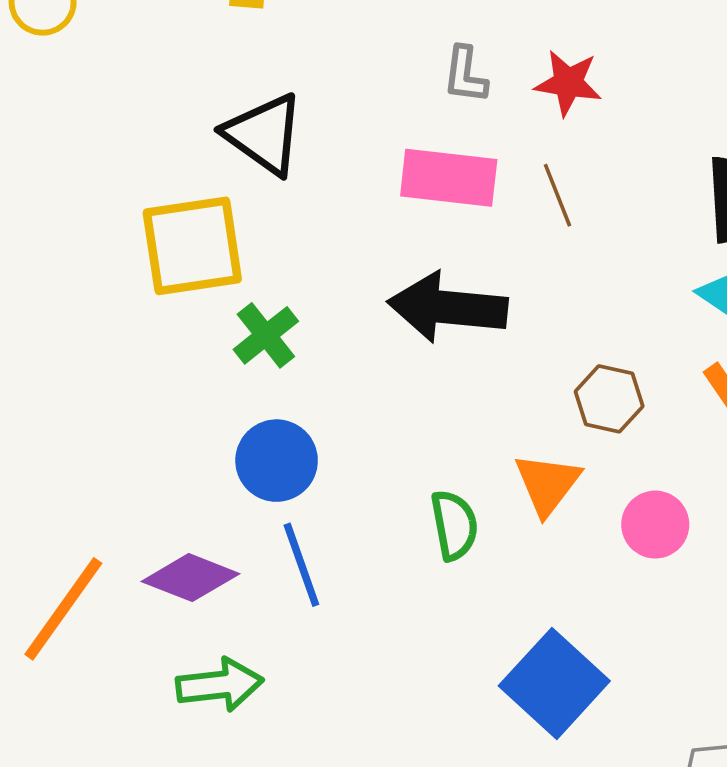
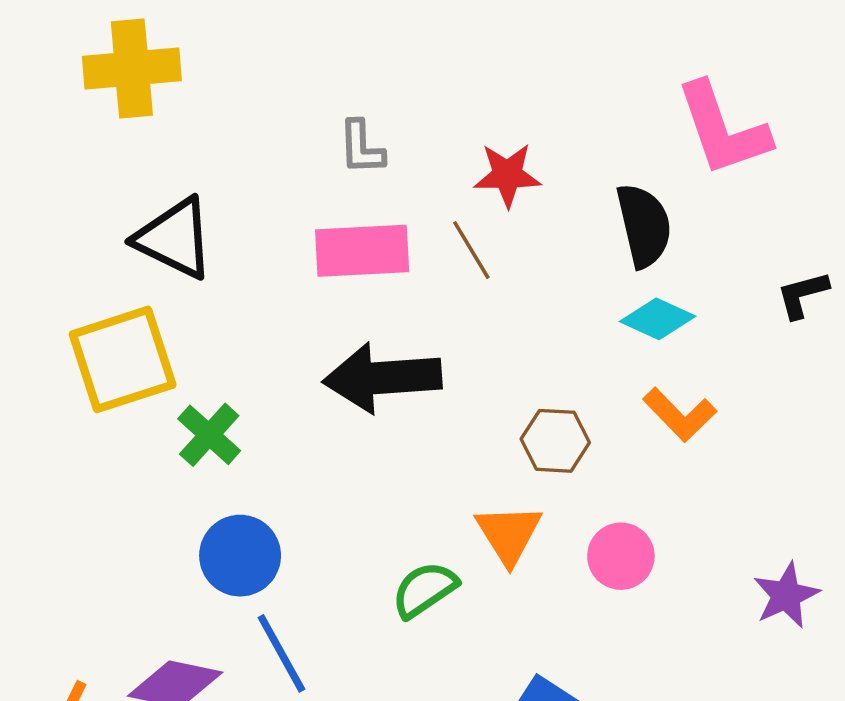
red star: (568, 83) -> (507, 175), moved
green semicircle: (454, 525) -> (424, 590), turned -104

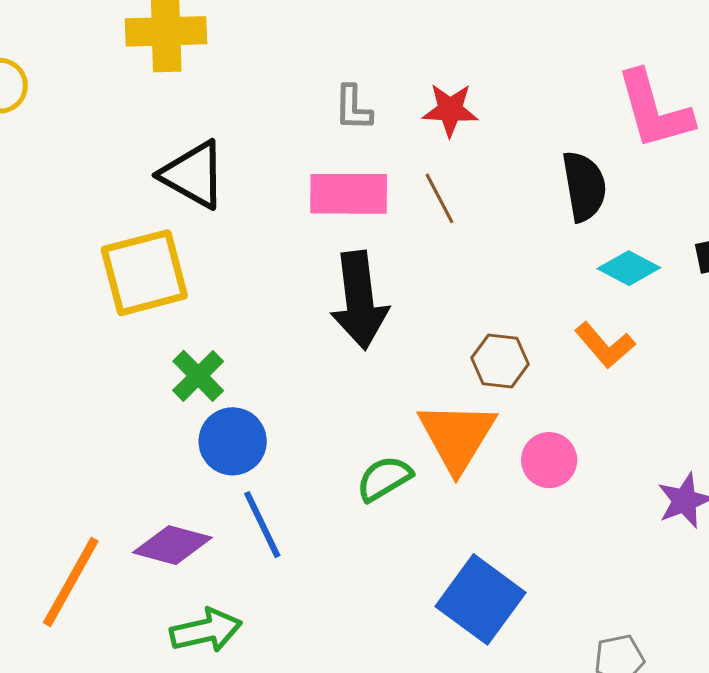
red star: (507, 175) -> (450, 110), moved
cyan diamond: (658, 319) -> (629, 268), moved
black arrow: (382, 378) -> (359, 300), turned -96
green cross: (209, 435) -> (198, 376), moved
orange triangle: (509, 534) -> (457, 436), size x1.4

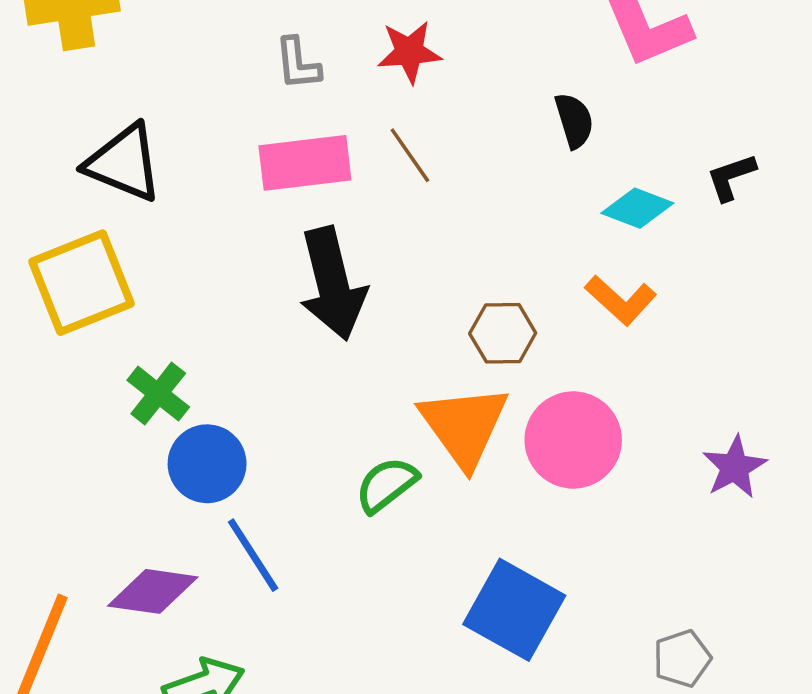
black semicircle: (584, 186) -> (574, 121), size x0.7
pink circle: (549, 460) -> (573, 440), size x1.5

